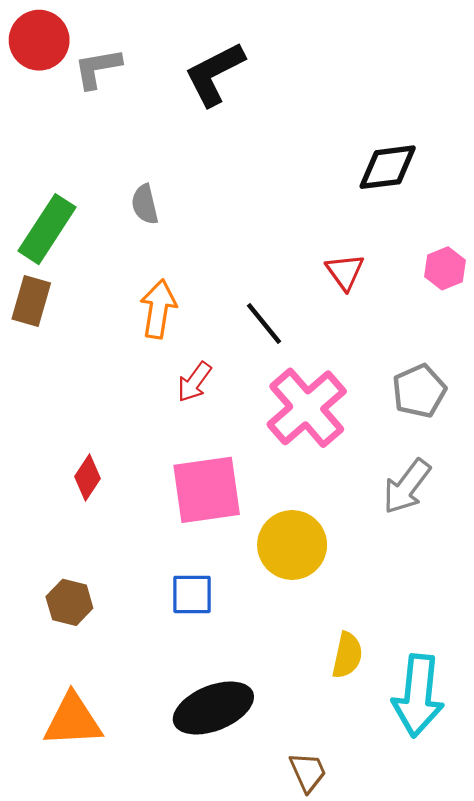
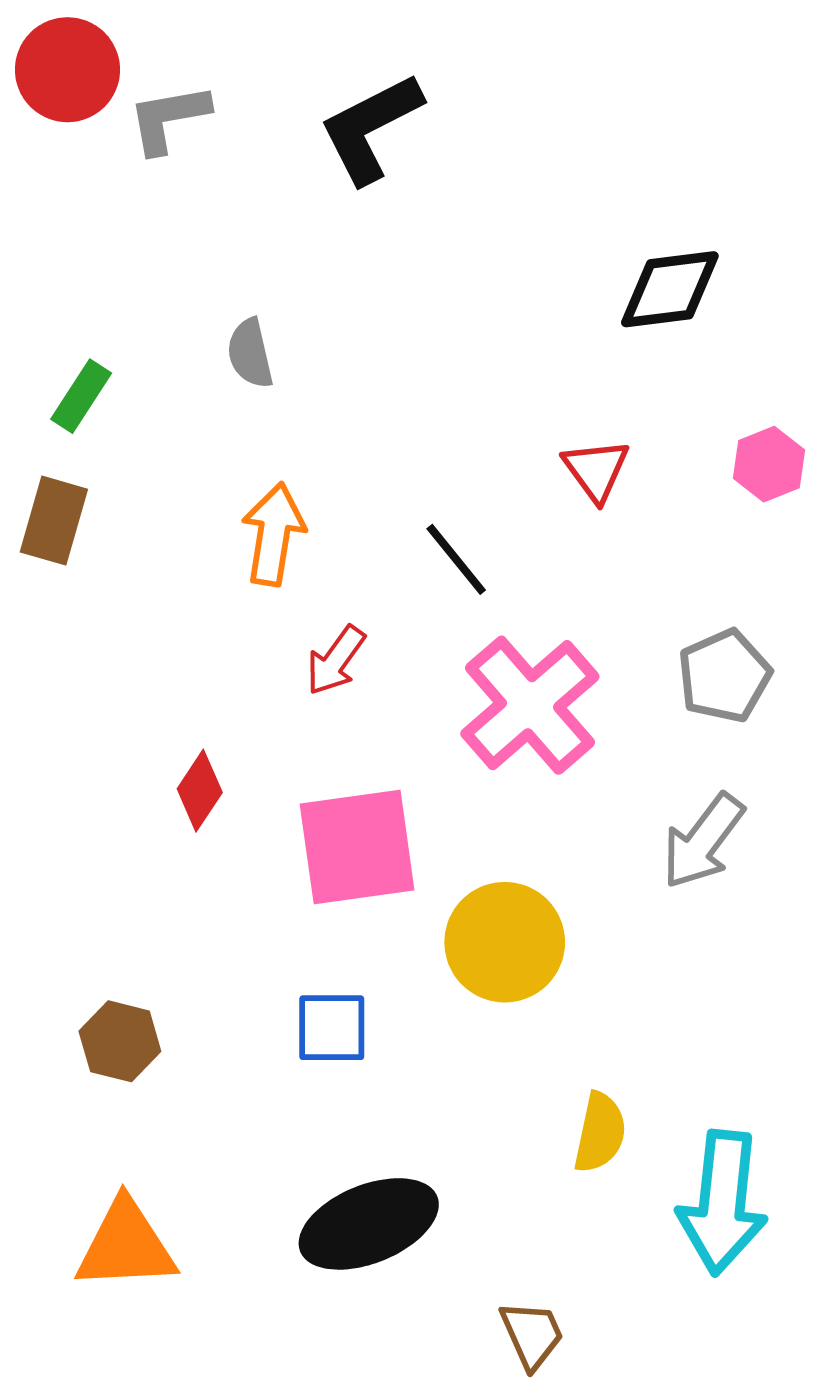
green rectangle: (47, 229) -> (81, 396), size x0.6
red diamond: (87, 478) -> (200, 791), moved

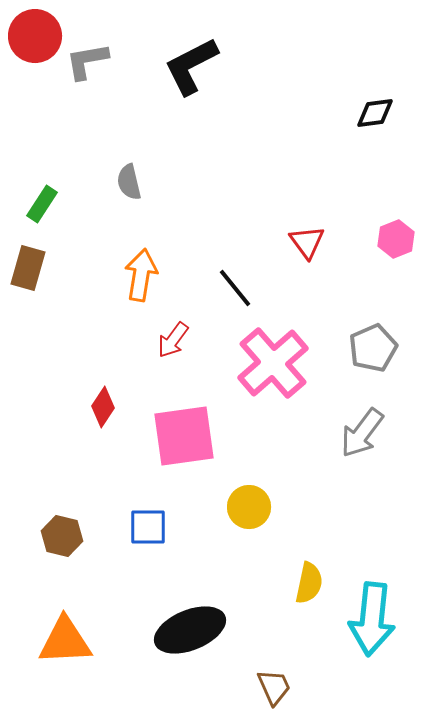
black diamond: (670, 289) -> (375, 113), moved, size x0.7
yellow circle: (505, 942) -> (249, 507), moved, size x0.7
blue square: (332, 1028) -> (148, 527), moved

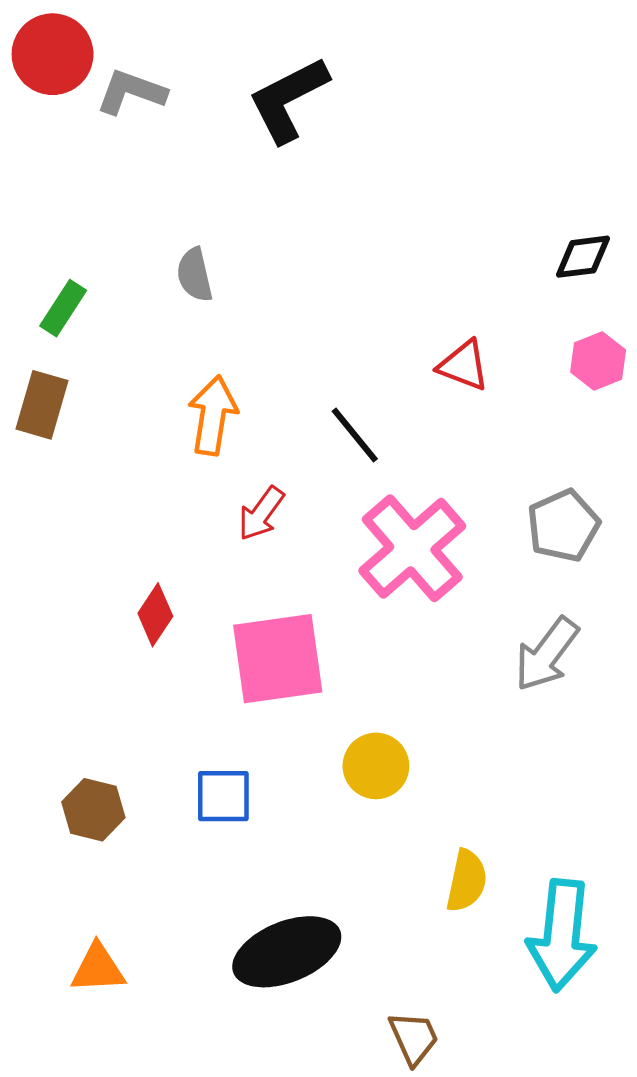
gray L-shape: (87, 61) -> (131, 92), turned 30
black diamond: (375, 113) -> (583, 257), moved
red triangle: (307, 242) -> (464, 365), turned -33
orange triangle: (65, 641) -> (98, 968), size x0.7

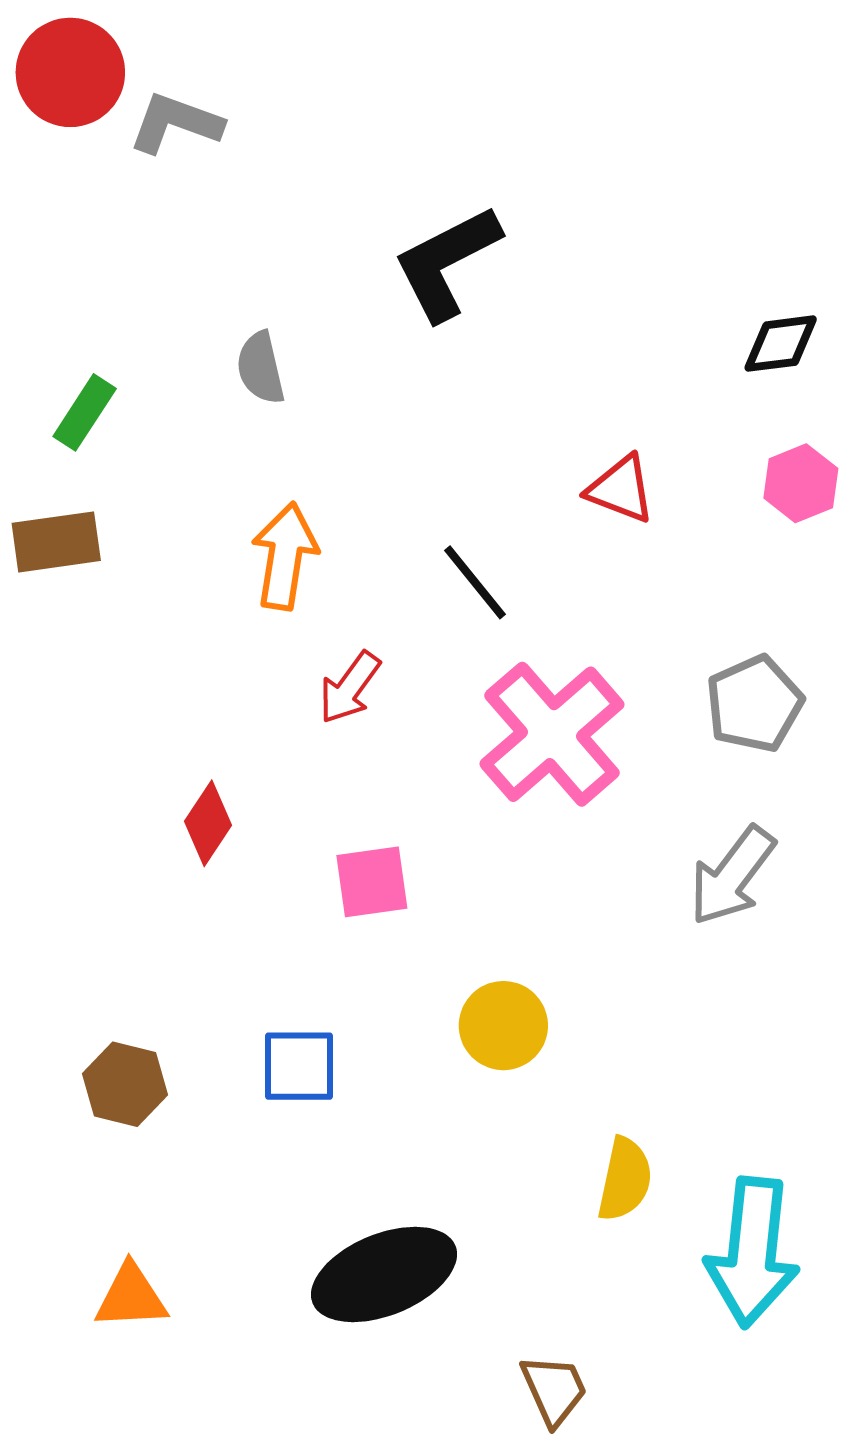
black L-shape: (288, 100) -> (447, 263), moved
brown rectangle: (42, 405) -> (56, 542), turned 66
pink square: (278, 659) -> (372, 882), size x0.6

